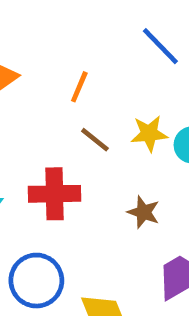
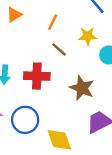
yellow star: (149, 134) -> (88, 36), moved
brown star: (143, 212) -> (82, 88), size x1.5

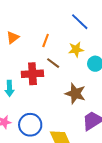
red cross: (37, 76) -> (32, 74), moved

